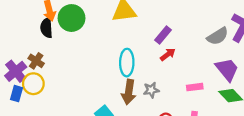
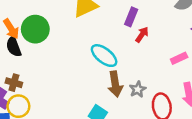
cyan ellipse: (127, 63) -> (104, 56), turned -35
gray star: (151, 90) -> (138, 89), moved

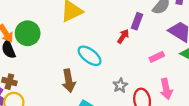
purple rectangle: (131, 17) -> (137, 21), moved
brown arrow: (115, 84) -> (69, 81), moved

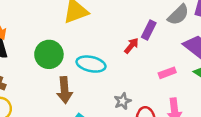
green circle: (28, 33) -> (49, 54), moved
cyan ellipse: (90, 56) -> (91, 64), turned -30

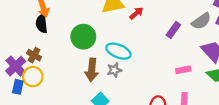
red arrow: (131, 46) -> (136, 13), moved
gray star: (123, 101) -> (114, 70), moved

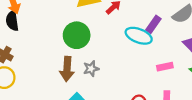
green circle: (83, 37) -> (77, 35), moved
cyan ellipse: (118, 51) -> (139, 36), moved

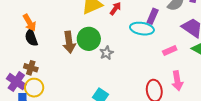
brown arrow: (67, 69) -> (69, 42), moved
gray star: (91, 69) -> (107, 53), moved

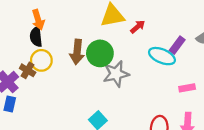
gray star: (107, 53) -> (116, 74), size x1.6
yellow circle: (34, 88) -> (41, 60), moved

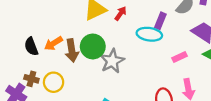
orange arrow: (38, 20) -> (53, 43), moved, turned 90
yellow circle: (41, 60) -> (54, 82), moved

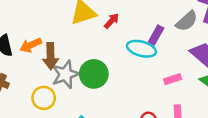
green circle: (93, 46) -> (94, 74), moved
gray star: (112, 61) -> (65, 74), moved
yellow circle: (54, 82) -> (44, 98), moved

